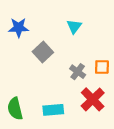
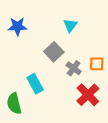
gray square: (43, 52) -> (54, 52), moved
cyan rectangle: (53, 110) -> (35, 84), moved, turned 66

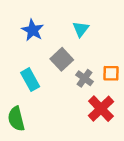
blue star: (17, 26) -> (33, 30), moved, turned 30
cyan rectangle: (35, 84) -> (30, 80), moved

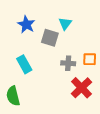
gray square: (62, 59) -> (50, 38), moved, turned -30
gray cross: (85, 78) -> (68, 63), turned -32

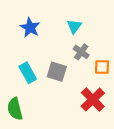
gray square: (50, 38) -> (57, 72), moved
gray cross: (68, 63) -> (81, 52), moved, turned 32

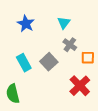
gray square: (57, 72) -> (49, 62), turned 30

